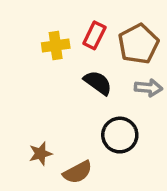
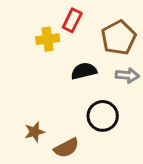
red rectangle: (94, 35) -> (72, 20), moved
black semicircle: (98, 83) -> (84, 71), turned -50

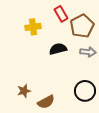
red rectangle: (72, 20) -> (61, 14), moved, turned -56
black circle: (103, 116) -> (85, 91), moved

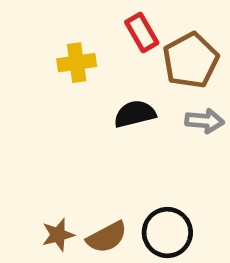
brown star: (24, 91) -> (58, 235), moved
black circle: (85, 91) -> (167, 233), moved

